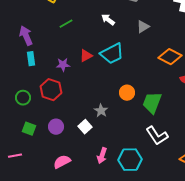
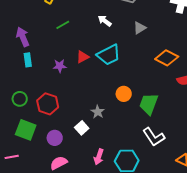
red hexagon: (51, 90) -> (48, 104), moved
purple circle: (56, 127) -> (55, 138), moved
green square: (29, 129) -> (26, 130), size x1.5

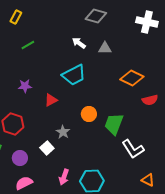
white arrow: (105, 21) -> (79, 43), moved
gray triangle: (140, 28) -> (105, 48), turned 32
red triangle: (83, 57) -> (51, 100), moved
white L-shape: (154, 137) -> (133, 149), moved

